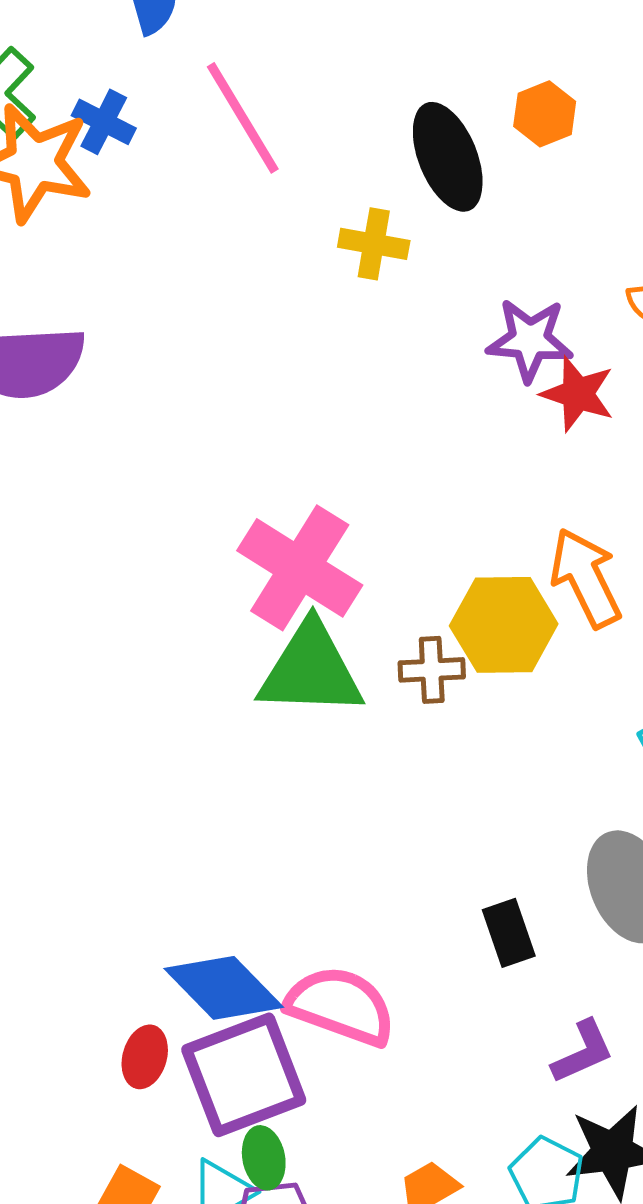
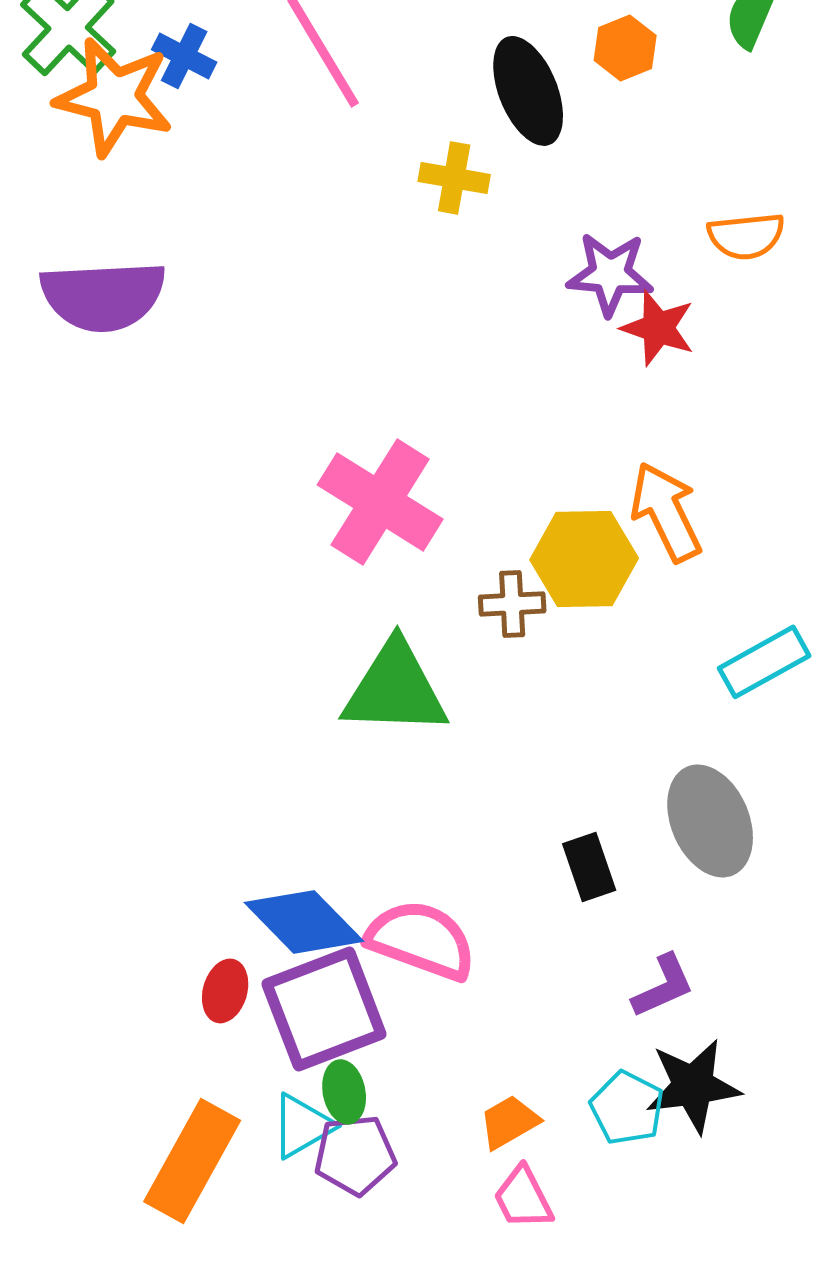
green triangle: (311, 670) -> (395, 689), moved

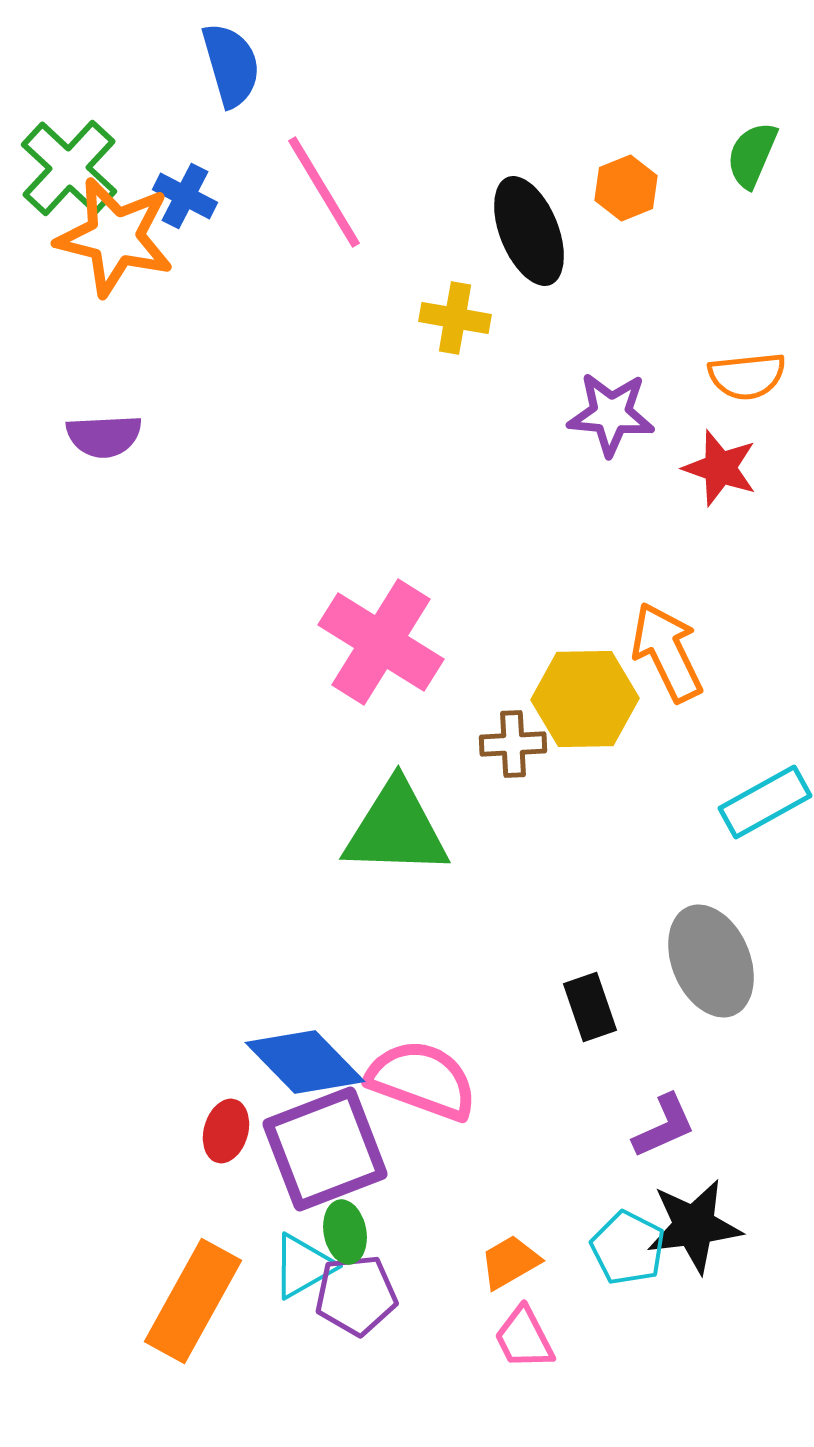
purple semicircle: (103, 296) -> (104, 436), size x0.6
red star: (658, 328) -> (720, 468), moved

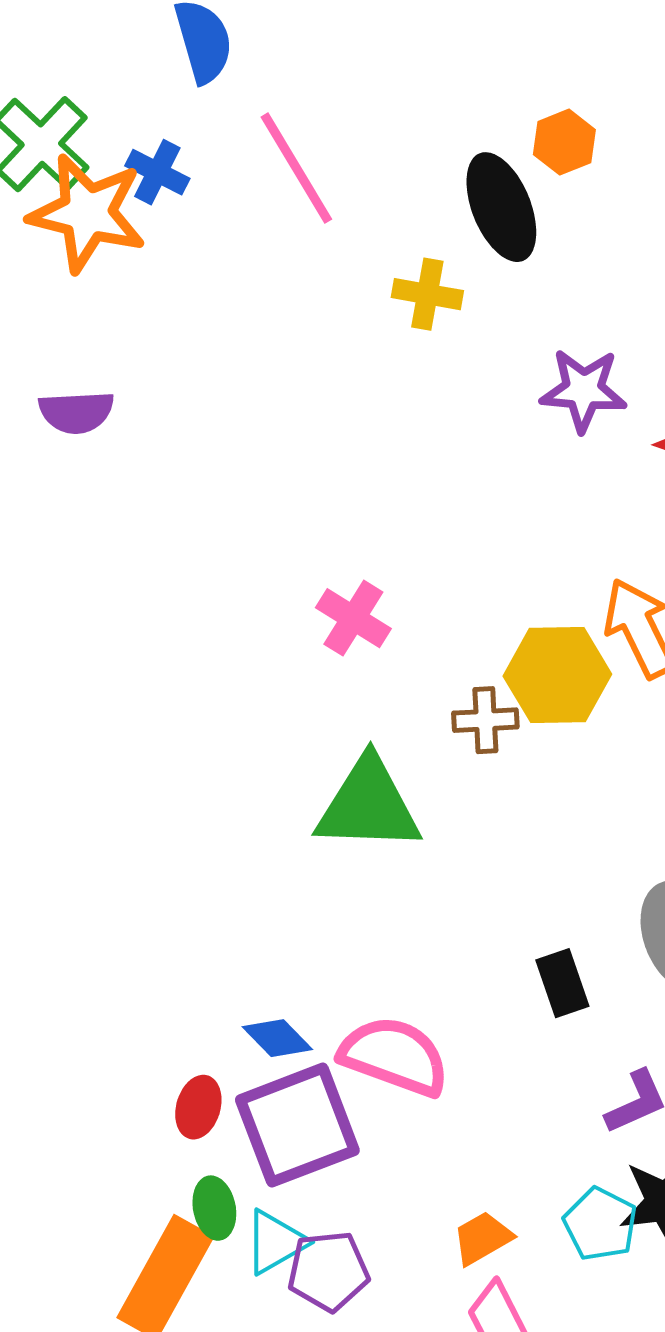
orange hexagon: (626, 188) -> (564, 142), moved
pink cross: (381, 642) -> (353, 618), size x0.6
blue diamond: (305, 1062) -> (277, 1038), size x0.6
green ellipse: (345, 1232) -> (214, 1208), moved

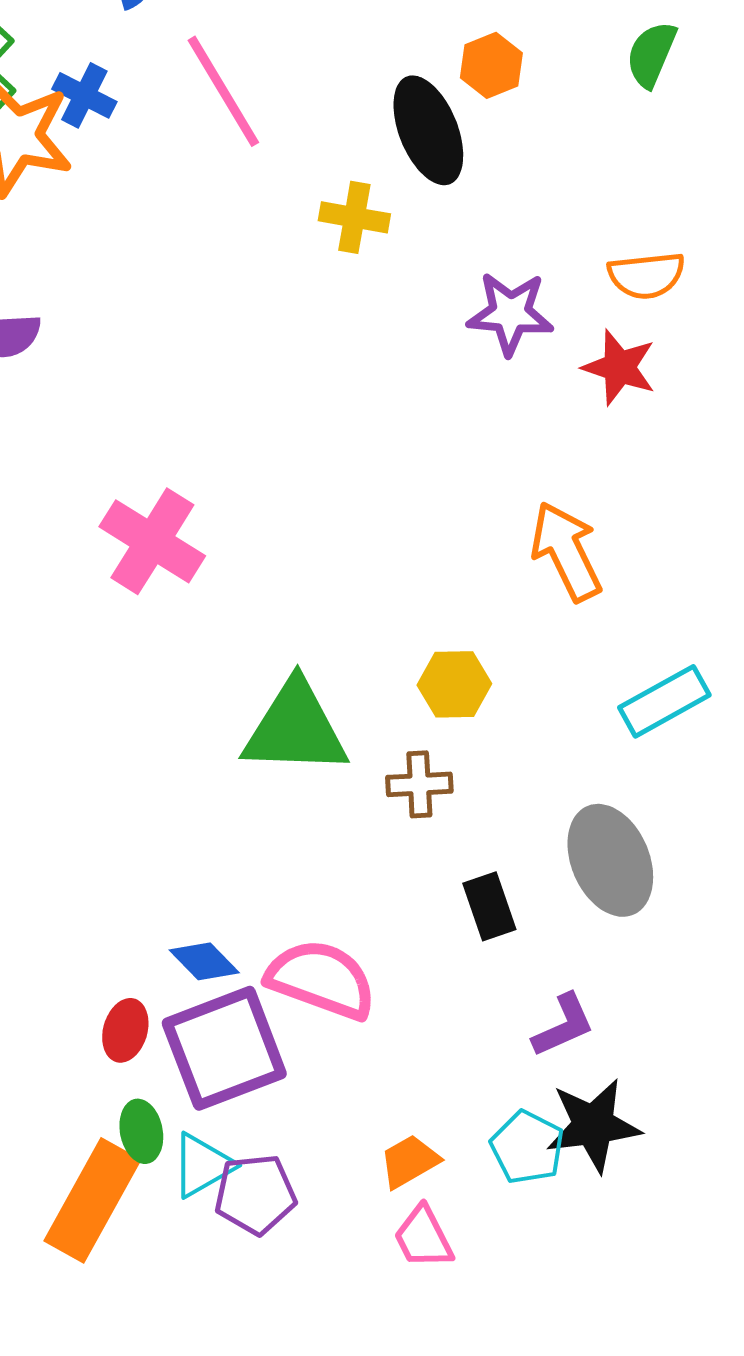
pink cross: (353, 618) -> (152, 541), moved, size x1.4
yellow hexagon: (557, 675) -> (454, 684), moved, size x0.7
brown cross: (485, 720) -> (419, 784), moved

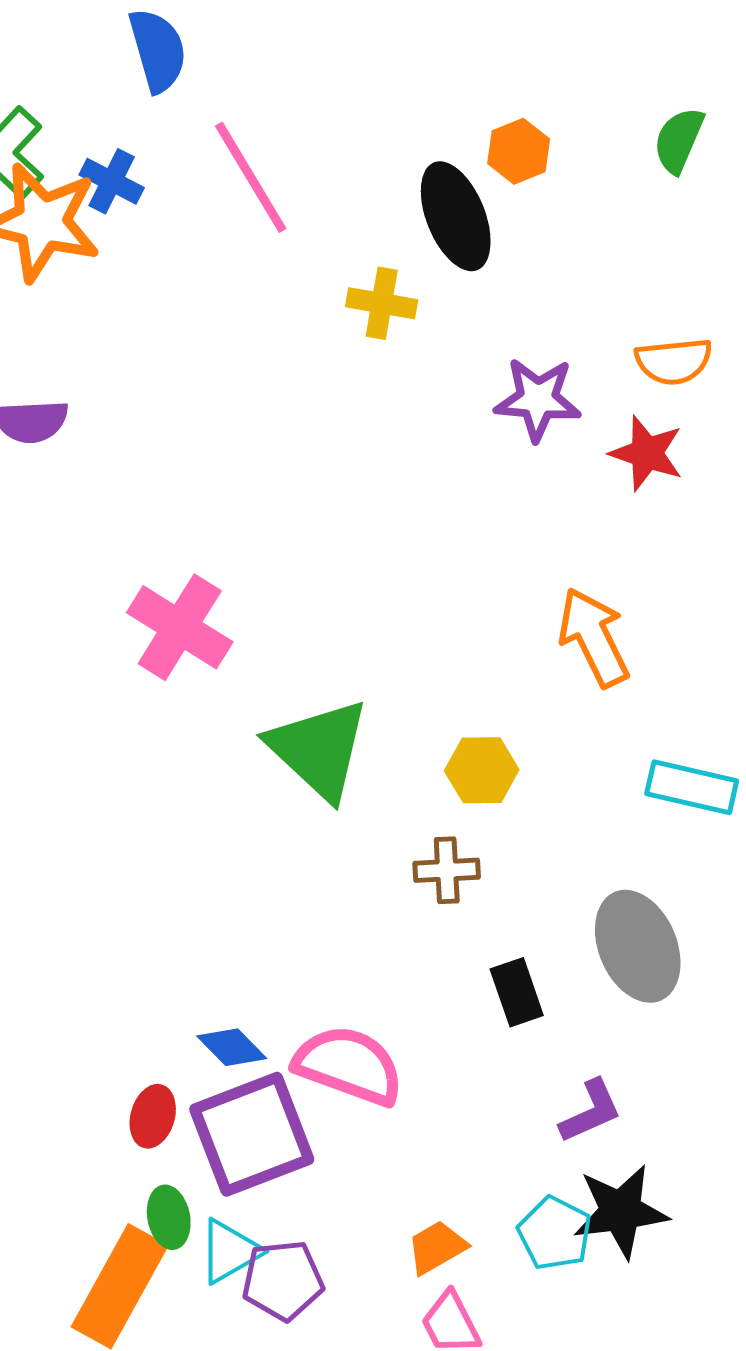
cyan rectangle: (664, 701) -> (692, 787), turned 42
green triangle: (295, 728) -> (319, 749), moved, turned 41

